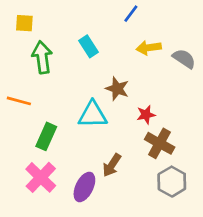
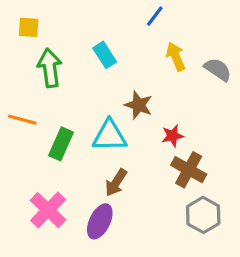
yellow arrow: (149, 48) -> (176, 57), turned 75
green rectangle: (46, 136) -> (61, 144), moved
brown arrow: (112, 165) -> (116, 183), moved

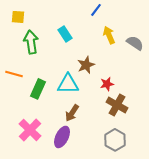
brown star: (139, 105) -> (86, 65), turned 30
gray hexagon: (203, 215) -> (115, 140), moved

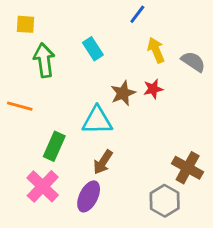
red star: (107, 84) -> (153, 89), moved
green rectangle: (38, 89) -> (54, 146), moved
brown cross: (117, 105) -> (188, 168), moved

